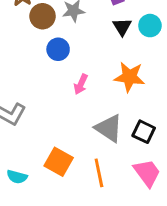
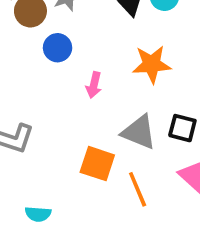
orange square: (59, 162) -> (97, 164), moved

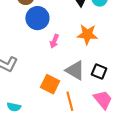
blue circle: (58, 48) -> (37, 18), size x1.5

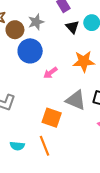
pink arrow: (54, 41) -> (50, 73), turned 40
orange line: (70, 101) -> (45, 146), moved

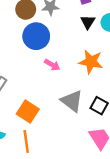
pink arrow: (50, 73) -> (52, 65), turned -128
orange square: (52, 118) -> (28, 112), moved

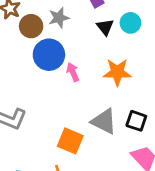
pink arrow: (52, 65) -> (73, 72), moved, turned -133
orange square: (28, 112) -> (70, 141), moved

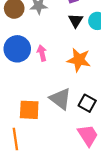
blue circle: (49, 55) -> (17, 49), moved
orange square: (70, 141) -> (29, 110), turned -30

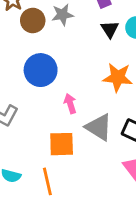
pink arrow: (42, 53) -> (70, 104), moved

